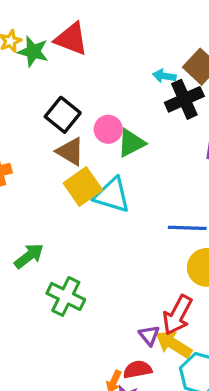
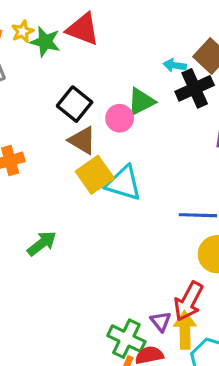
green triangle: (131, 143) -> (141, 102), moved
green cross: (66, 296) -> (126, 339), moved
yellow arrow: (174, 344) -> (185, 330), turned 57

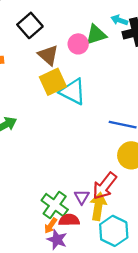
cyan arrow: (175, 65) -> (119, 20), moved
black square: (75, 104) -> (30, 25), moved

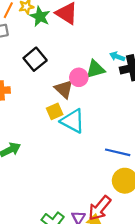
brown triangle: (48, 55) -> (64, 89), moved
yellow square: (53, 82) -> (55, 111), size x0.7

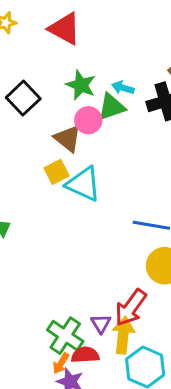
green star: (40, 17) -> (81, 85), moved
cyan arrow: (117, 56) -> (123, 88), moved

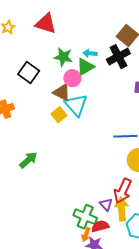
cyan triangle: (83, 184) -> (76, 105), moved, turned 35

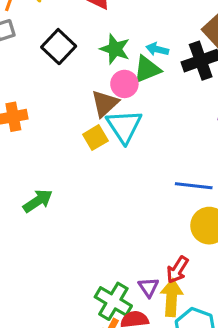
black square: (29, 73) -> (59, 47), moved
brown triangle: (62, 92) -> (105, 103), turned 42
red arrow: (123, 191) -> (177, 270), size x0.7

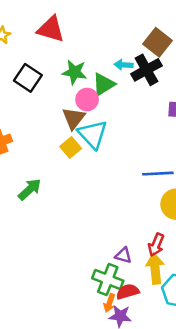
cyan arrow: (157, 49) -> (124, 65), moved
green arrow: (38, 201) -> (30, 189), moved
purple triangle: (148, 287) -> (123, 255), moved, turned -30

